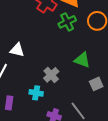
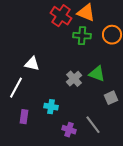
green cross: (67, 22) -> (82, 36), turned 30
gray cross: (51, 75) -> (74, 79), moved

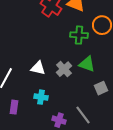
green cross: (82, 36) -> (79, 35), moved
white triangle: (32, 64) -> (38, 68), moved

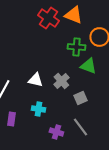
green triangle: (87, 64) -> (88, 66), moved
gray square: (101, 88) -> (80, 98), moved

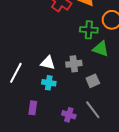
gray cross: (61, 81) -> (74, 64), turned 35
cyan cross: (38, 109) -> (49, 83), moved
purple rectangle: (11, 119) -> (33, 108), moved

